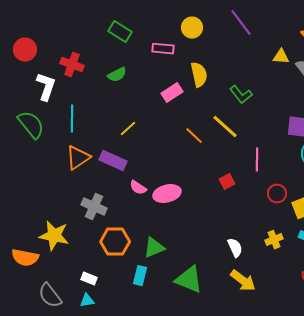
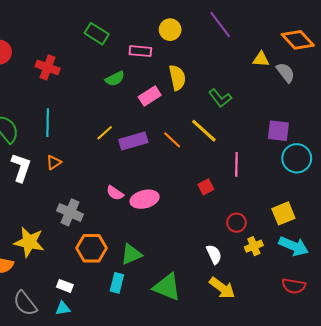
green semicircle: (117, 75) -> (115, 79), moved
white L-shape: (46, 87) -> (21, 167), moved
orange triangle: (78, 158) -> (54, 162), size x0.6
purple rectangle: (113, 161) -> (133, 141), moved, turned -40
red circle: (277, 194) -> (236, 223), moved

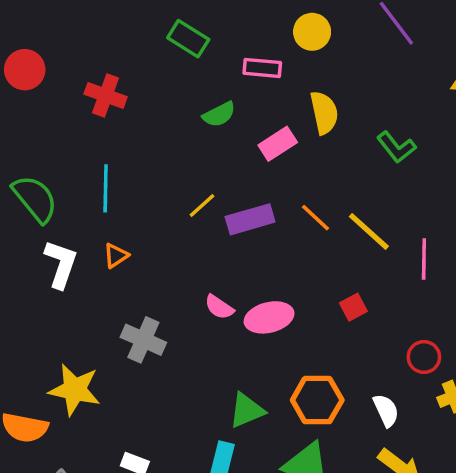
yellow line: (204, 131) -> (369, 231), moved
red square: (206, 187) -> (353, 307), moved
orange hexagon: (91, 248) -> (317, 400), moved

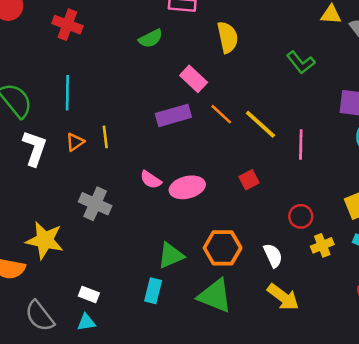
pink rectangle: (278, 144) -> (194, 79), moved, turned 76
green L-shape: (396, 147) -> (301, 62), moved
yellow line: (202, 206) -> (105, 137), moved, turned -55

